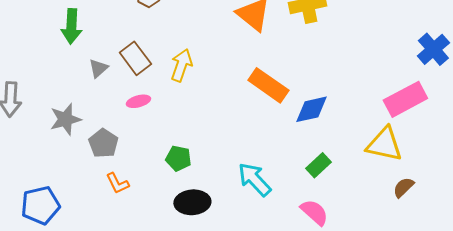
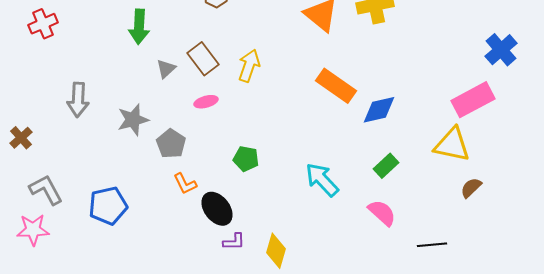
black ellipse: (192, 202) -> (217, 209), moved, turned 56

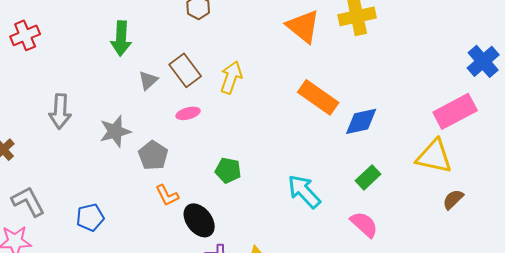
blue pentagon: (108, 206) -> (90, 217), size x0.7

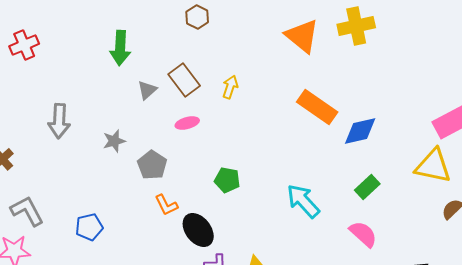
yellow arrow: (231, 77) -> (230, 87), size x0.7
gray star: (115, 131) -> (114, 141), size x0.7

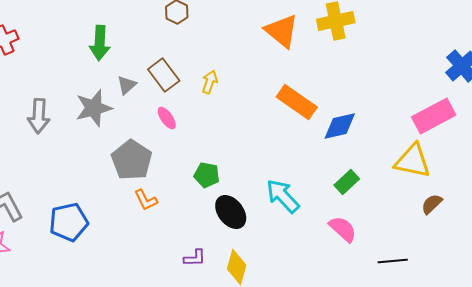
pink ellipse: (187, 123) -> (167, 118), turned 70
gray star: (114, 141) -> (94, 108), moved, size x1.6
gray pentagon: (152, 165) -> (132, 160), size x1.4
blue pentagon: (89, 227) -> (69, 222), size x1.4
black ellipse: (198, 230) -> (231, 212), moved

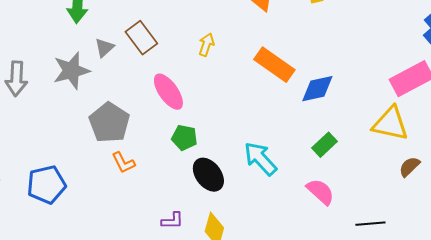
yellow arrow: (210, 82) -> (206, 45), moved
pink ellipse: (167, 118) -> (168, 92), moved, size x1.6

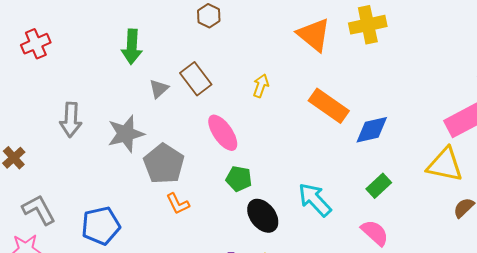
gray star: (71, 71) -> (126, 134), moved

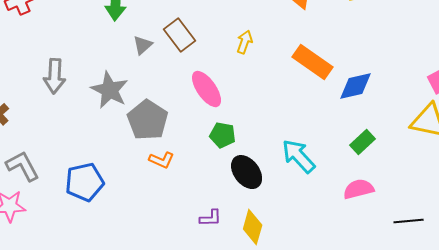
gray star: (126, 134) -> (110, 90), turned -30
orange L-shape: (178, 204) -> (162, 160), turned -40
pink semicircle: (375, 233) -> (359, 189), turned -56

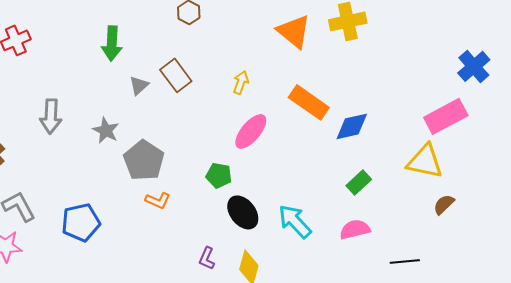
pink ellipse: (207, 89) -> (251, 131), moved, turned 75
gray star: (110, 90) -> (106, 130), size x0.7
cyan arrow: (299, 156) -> (295, 221), moved
purple L-shape: (211, 218) -> (207, 258), turned 115

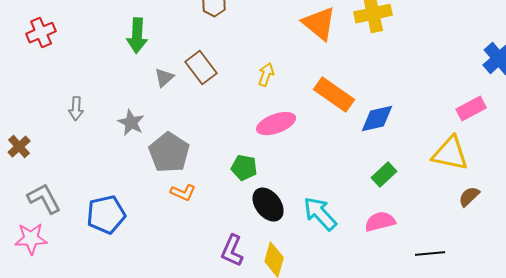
gray arrow: (51, 116) -> (76, 109), size x0.7
pink rectangle: (446, 116) -> (471, 109), size x0.7
pink ellipse: (251, 131) -> (276, 124), turned 30
purple L-shape: (207, 258) -> (232, 251), size x1.4

